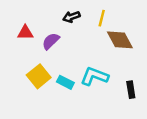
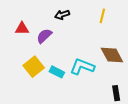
yellow line: (102, 18) -> (102, 16), moved
brown diamond: (120, 40) -> (112, 55), moved
black rectangle: (131, 90) -> (116, 93), moved

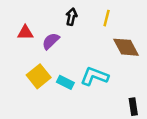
black arrow: (62, 15) -> (71, 17), turned 120
yellow line: (102, 16) -> (107, 18), moved
brown diamond: (112, 55) -> (126, 47), moved

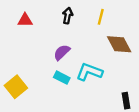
red triangle: (25, 33) -> (25, 20), moved
purple semicircle: (51, 41) -> (62, 52), moved
yellow square: (39, 76) -> (16, 87), moved

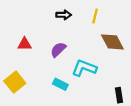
black arrow: (68, 16) -> (64, 15), turned 80
red triangle: (25, 20) -> (25, 44), moved
cyan rectangle: (62, 78) -> (60, 84), moved

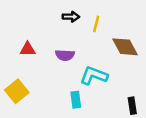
yellow line: (95, 16) -> (96, 24), moved
purple semicircle: (58, 50) -> (65, 55), turned -133
cyan rectangle: (60, 84) -> (76, 100), moved, turned 56

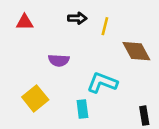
red triangle: (28, 49) -> (25, 22), moved
purple semicircle: (65, 55) -> (59, 60), moved
yellow square: (17, 91) -> (35, 98), moved

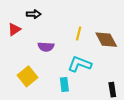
black arrow: (77, 18) -> (34, 14), moved
red triangle: (25, 22) -> (14, 29), moved, turned -32
yellow line: (105, 26) -> (79, 33), moved

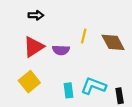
red triangle: (14, 29) -> (34, 47), moved, size x1.5
purple semicircle: (46, 47) -> (61, 50), moved
cyan L-shape: (80, 64) -> (93, 86), moved

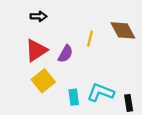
brown diamond: (113, 42) -> (123, 30), moved
purple semicircle: (61, 50) -> (65, 54), turned -63
yellow square: (29, 82) -> (43, 81), moved

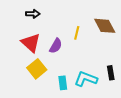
red triangle: (36, 50) -> (31, 43), turned -45
black rectangle: (129, 103) -> (111, 73), moved

